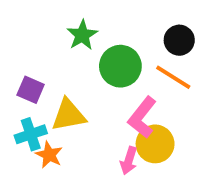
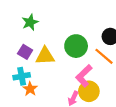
green star: (82, 35) -> (30, 22), moved
yellow triangle: (69, 115) -> (45, 56), moved

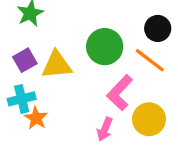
purple square: (25, 52) -> (25, 60), turned 32
yellow circle: (89, 91) -> (149, 119), moved

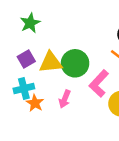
green circle: (105, 47) -> (75, 63), moved
pink arrow: (105, 129) -> (65, 99), moved

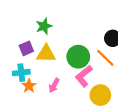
green star: (30, 23) -> (44, 26), moved
green circle: (75, 63) -> (78, 57), moved

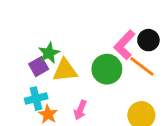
green star: (44, 26) -> (49, 53), moved
pink L-shape: (84, 76) -> (125, 45), moved

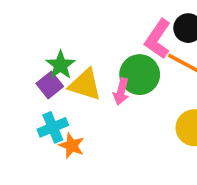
yellow triangle: (65, 70) -> (85, 85), turned 32
pink arrow: (80, 110) -> (121, 92), moved

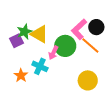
yellow triangle: (85, 85) -> (39, 34), moved
cyan cross: (53, 127) -> (40, 66), moved, turned 35

